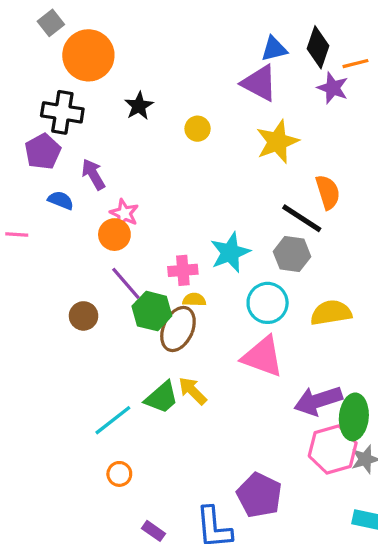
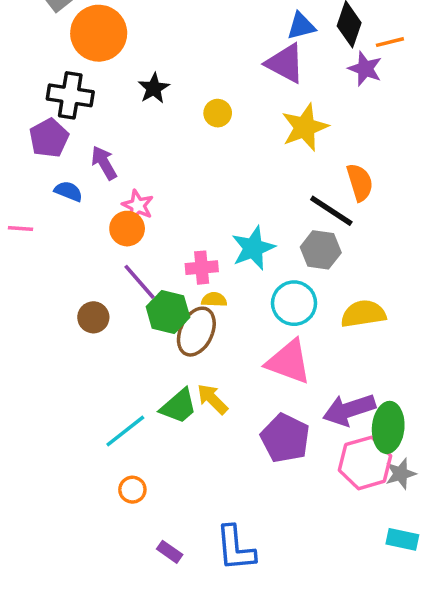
purple pentagon: (259, 495) -> (285, 438), moved

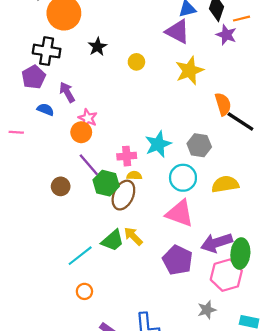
black line: (331, 211) -> (240, 121), moved
gray star: (401, 474) -> (207, 310), moved

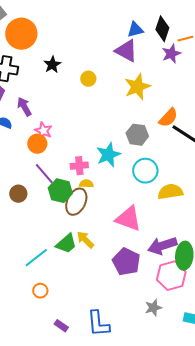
purple star: (226, 35) -> (171, 54), turned 30
orange semicircle: (223, 104) -> (168, 118), turned 60
gray hexagon: (199, 145) -> (137, 135), moved
cyan circle: (183, 178) -> (145, 171), moved

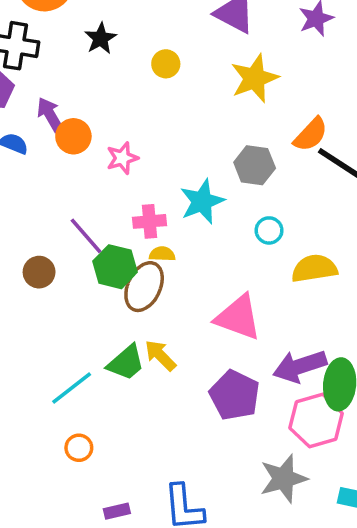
pink star: (43, 131) -> (122, 158), moved, turned 30
orange circle: (37, 144) -> (73, 136), moved
cyan circle: (145, 171) -> (269, 230), size x0.6
gray star: (153, 308) -> (283, 479), size x1.5
purple rectangle: (61, 326) -> (117, 511), turned -48

